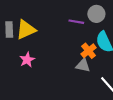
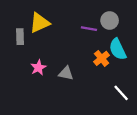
yellow triangle: (26, 30) -> (40, 23), moved
gray triangle: (83, 65) -> (66, 73), moved

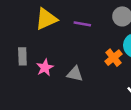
purple line: (89, 29) -> (82, 24), moved
gray rectangle: (20, 37) -> (22, 56), moved

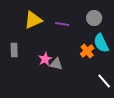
pink star: (45, 68) -> (45, 59), moved

